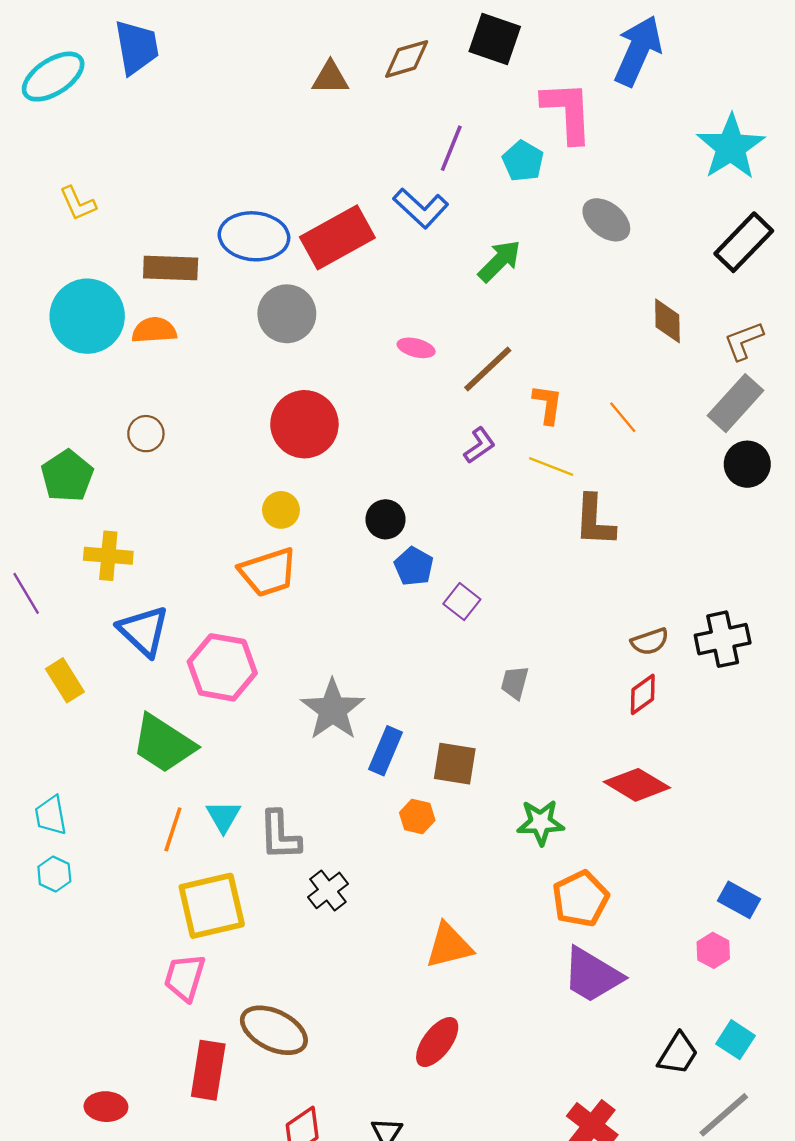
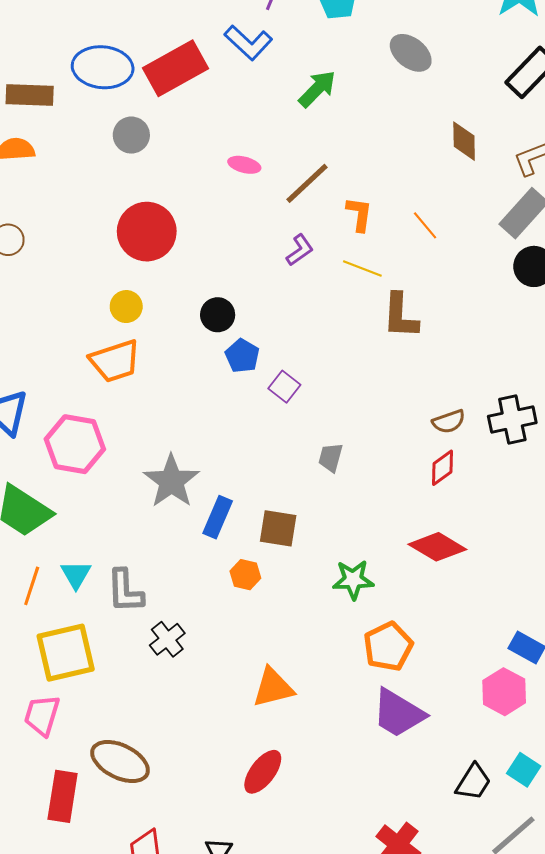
gray circle: (287, 314) -> (131, 135), size x0.7
pink hexagon: (713, 950) -> (504, 692), size x1.5

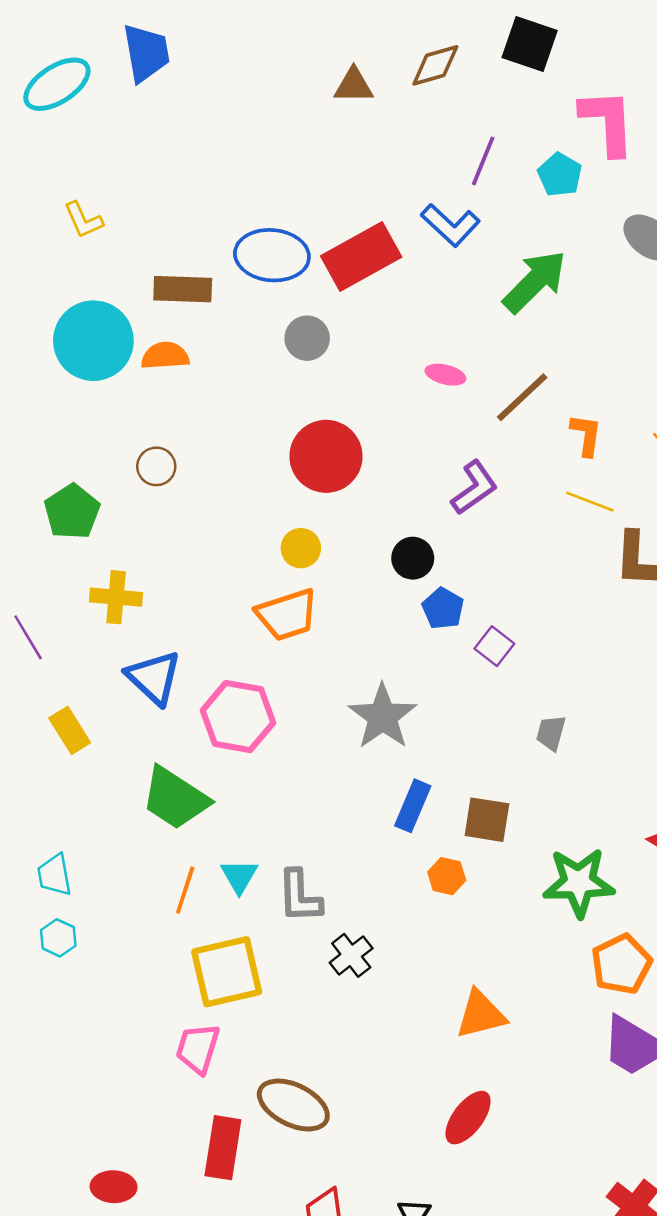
green arrow: (317, 89) -> (535, 282), size x1.4
purple L-shape: (300, 250) -> (474, 488), moved, size x1.4
gray star: (171, 481) -> (383, 717), moved
green star: (353, 580) -> (579, 882), size x1.4

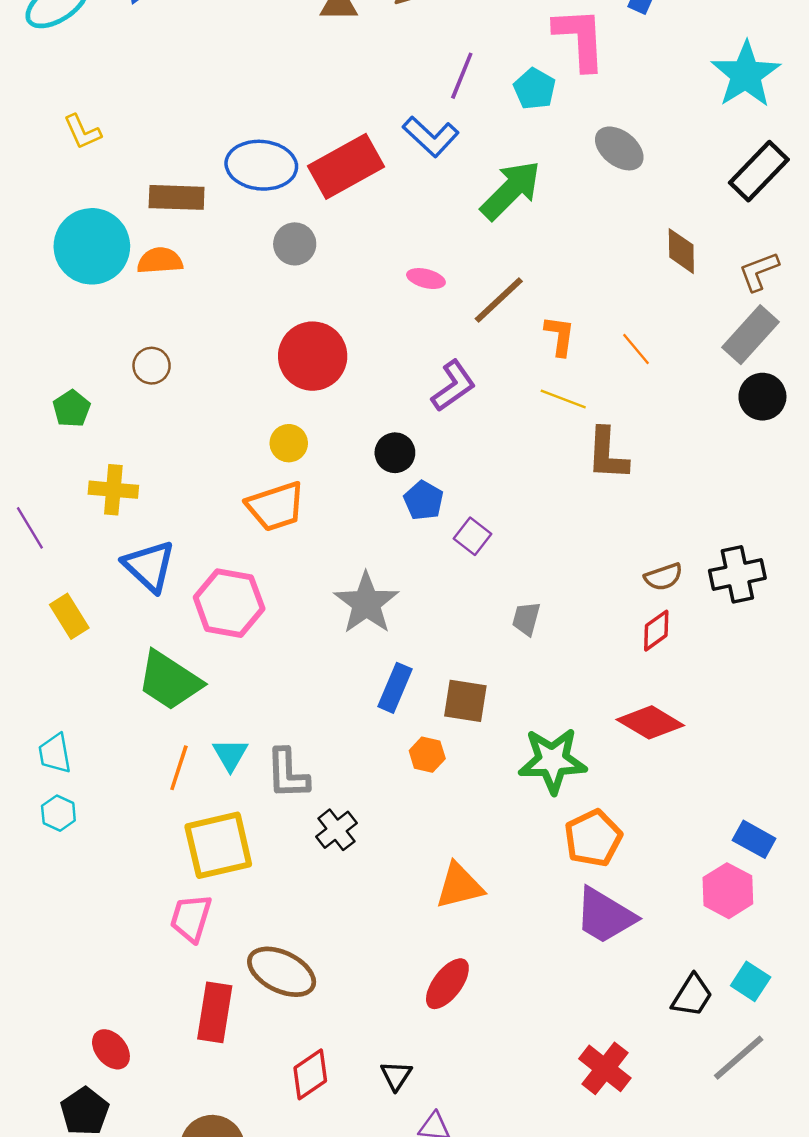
green pentagon: (72, 512) -> (72, 409), size x0.7
red ellipse: (114, 1187) -> (111, 1049), turned 48

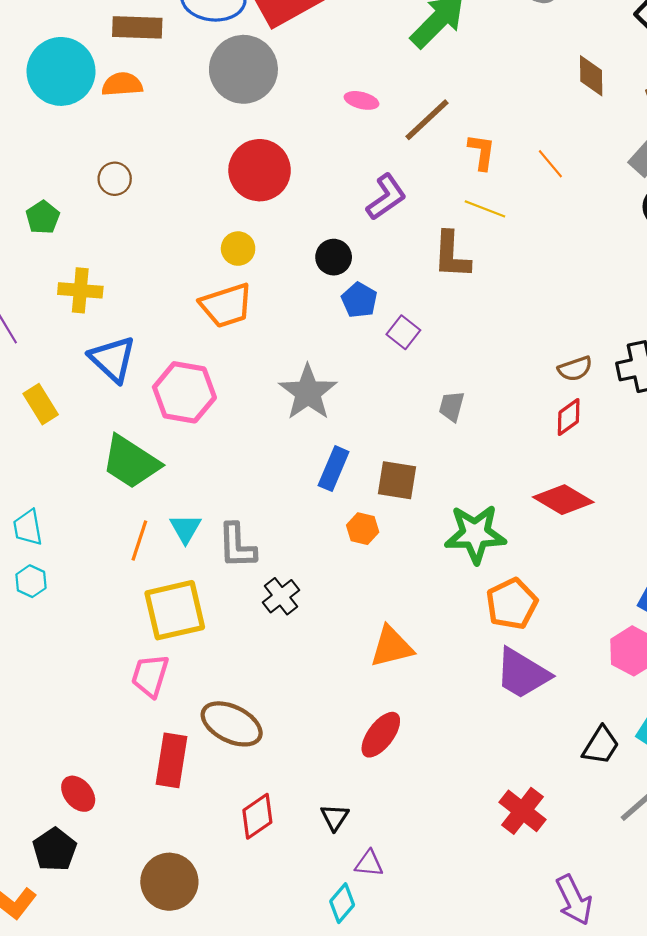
gray circle: (295, 244) -> (243, 69), size x1.8
brown L-shape: (607, 454) -> (452, 255), moved

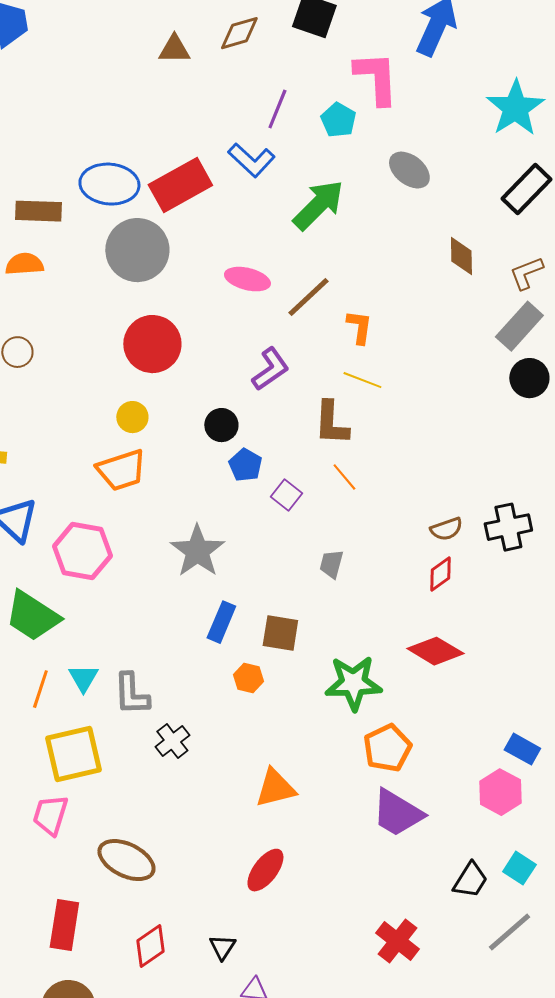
pink ellipse: (361, 100) -> (247, 279), size x1.4
orange line: (550, 164) -> (344, 477), moved
red rectangle: (172, 760) -> (64, 925), moved

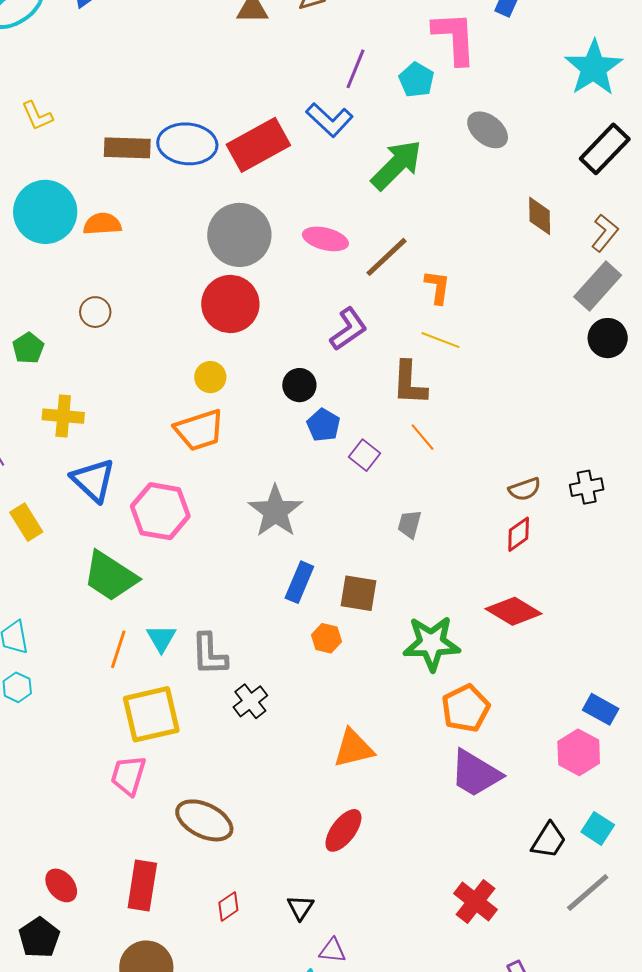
brown rectangle: (38, 211) -> (127, 148), moved
gray circle: (137, 250) -> (239, 235), moved
brown L-shape: (526, 273) -> (605, 233), turned 150
black cross: (508, 527) -> (587, 487), size x0.7
red diamond: (150, 946) -> (228, 906), size x0.7

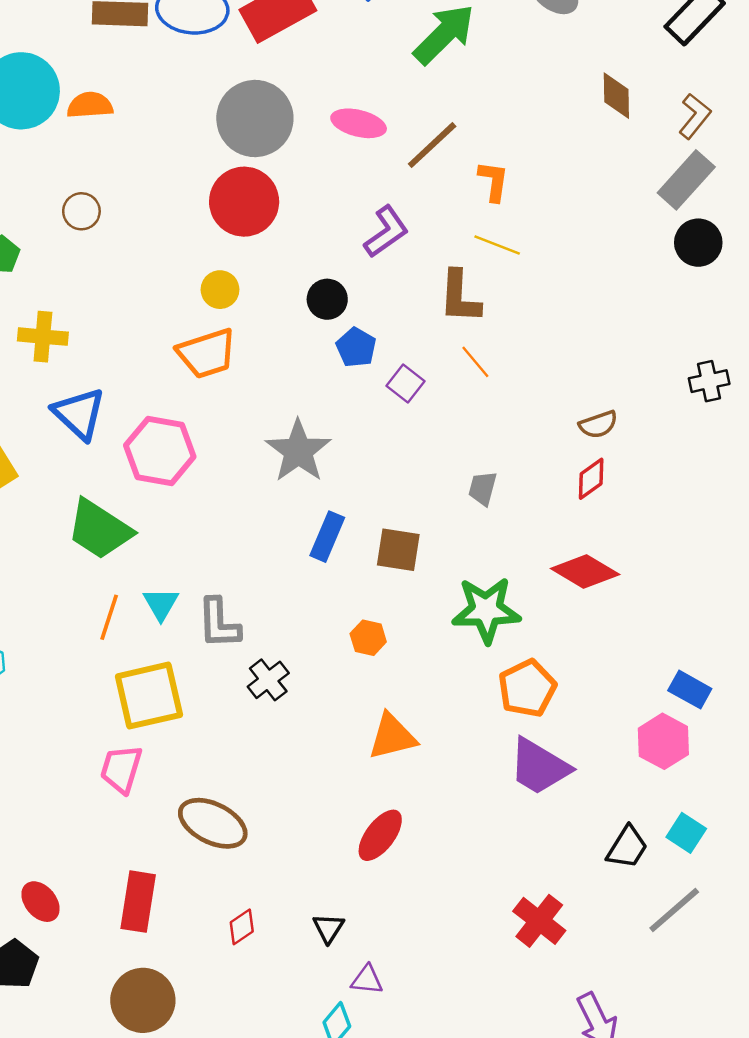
black cross: (587, 487) -> (709, 381), moved
gray trapezoid: (410, 524) -> (483, 488), moved
orange hexagon: (326, 638) -> (368, 638), moved

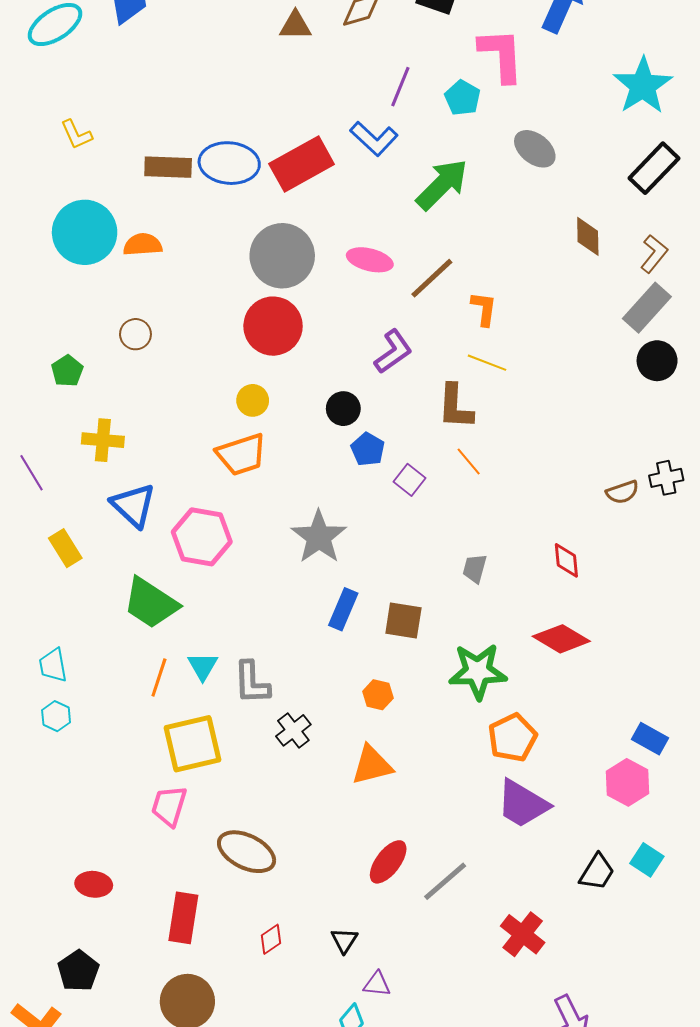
brown semicircle: (598, 425) -> (622, 492), moved
red diamond: (591, 479) -> (566, 560), turned -60
orange triangle: (392, 737) -> (372, 765), moved
red ellipse: (40, 902) -> (94, 884), moved, turned -44
gray line: (674, 910) -> (445, 881), moved

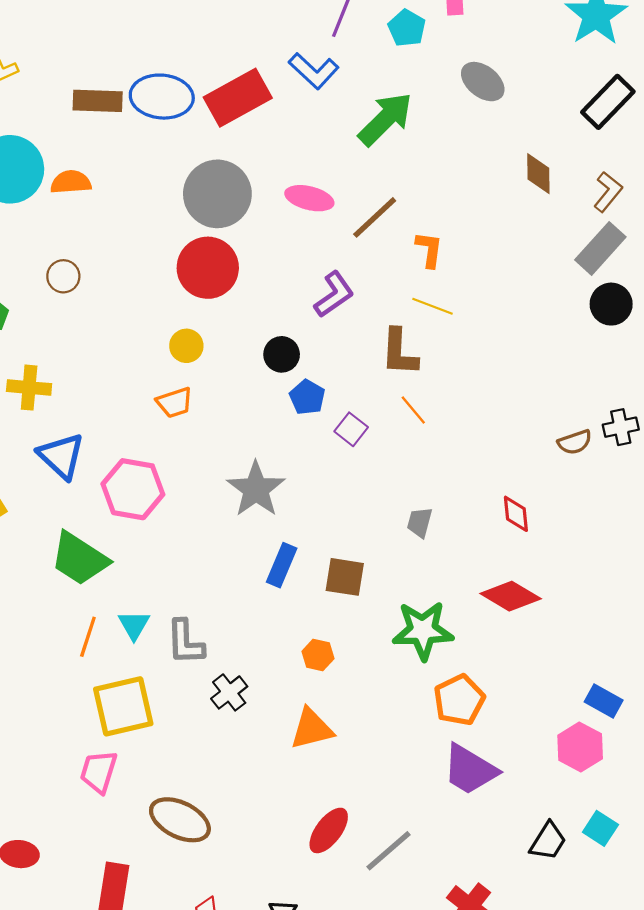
orange trapezoid: (241, 454) -> (175, 403), size x0.7

